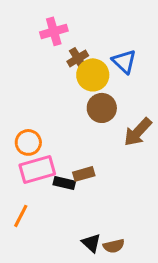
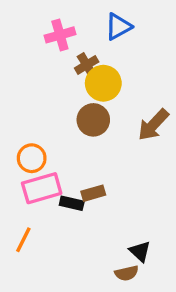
blue triangle: (124, 61) -> (118, 27), moved, turned 48
brown circle: (102, 108) -> (93, 120), moved
brown arrow: (138, 132) -> (153, 125), moved
black triangle: (91, 243) -> (140, 251), moved

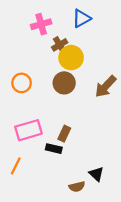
orange circle: (32, 158) -> (22, 83), moved
brown rectangle: (93, 193) -> (64, 134), turned -49
black rectangle: (72, 203) -> (54, 149), moved
brown semicircle: (127, 273) -> (77, 187), moved

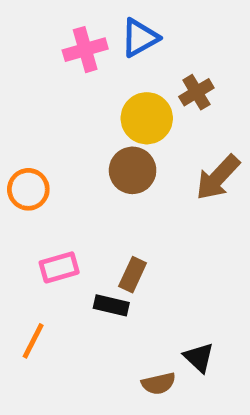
blue triangle: (81, 18) -> (140, 38), moved
brown cross: (60, 45) -> (196, 92), moved
orange circle: (22, 83) -> (28, 189), moved
pink rectangle: (28, 130) -> (59, 267), size x0.7

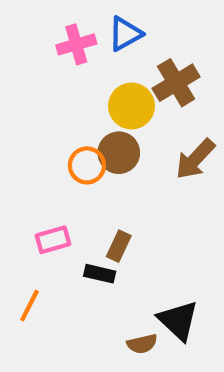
brown cross: (196, 92) -> (176, 83), size x1.5
orange circle: (28, 189) -> (87, 165), moved
black triangle: (199, 357) -> (178, 320), size x1.5

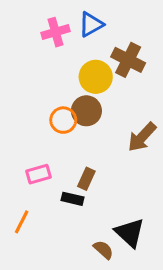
brown cross: (176, 83) -> (128, 60), turned -32
brown arrow: (195, 159) -> (142, 137), moved
brown semicircle: (142, 344) -> (103, 250), turned -125

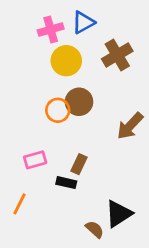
brown cross: (128, 60) -> (117, 55), turned 32
yellow circle: (96, 77) -> (66, 61), moved
black triangle: (130, 233) -> (119, 214), turned 44

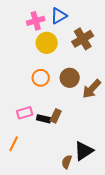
brown circle: (79, 102) -> (70, 78), moved
black rectangle: (66, 183) -> (44, 119), moved
brown semicircle: (95, 229) -> (67, 162), turned -112

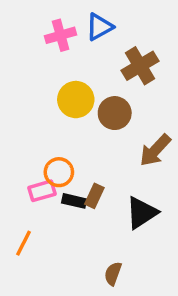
yellow circle: (47, 43) -> (76, 100), moved
orange circle: (41, 78) -> (59, 172), moved
brown circle: (70, 78) -> (115, 113), moved
black triangle: (84, 151) -> (142, 213), moved

